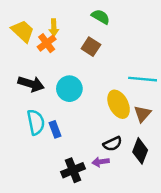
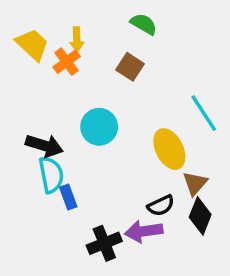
cyan line: (143, 79) -> (204, 113), turned 52
black arrow: (31, 84) -> (44, 146), moved
brown triangle: (143, 114) -> (195, 183), moved
blue rectangle: (55, 129) -> (68, 197), moved
purple arrow: (101, 162) -> (144, 231), size x1.5

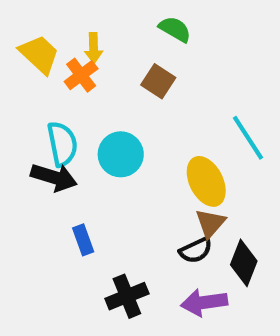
cyan semicircle: (51, 175) -> (62, 144), moved
brown triangle: (195, 183) -> (210, 223), moved
purple arrow: (144, 231) -> (204, 302), moved

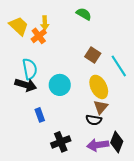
brown square: (158, 81) -> (93, 55), moved
cyan circle: (121, 154) -> (60, 85), moved
black semicircle: (196, 250) -> (94, 120), turned 35
black diamond: (244, 263) -> (117, 142), moved

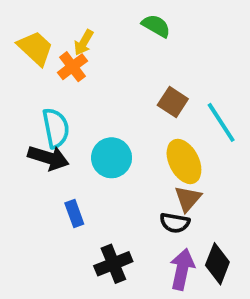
yellow arrow: (45, 23) -> (84, 43), turned 32
purple arrow: (98, 145) -> (182, 269), turned 110

